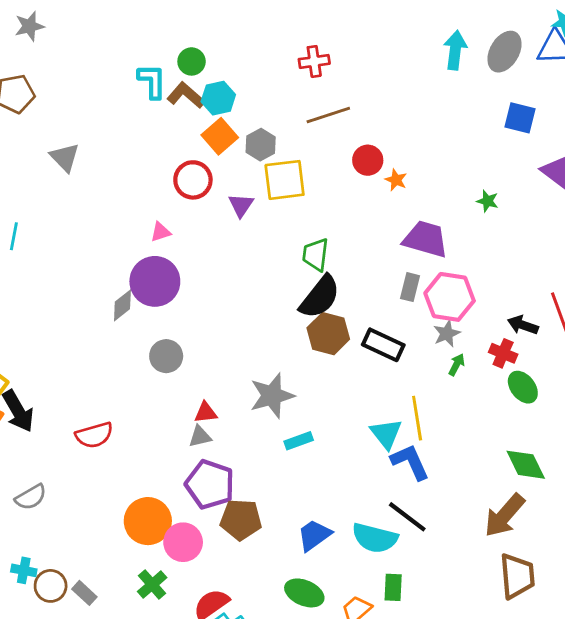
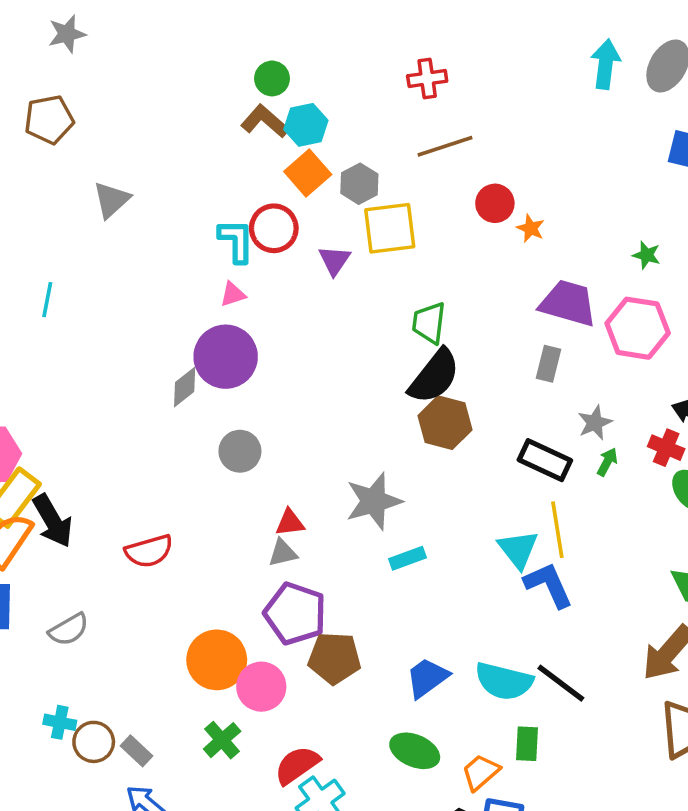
cyan L-shape: (152, 81) -> (236, 241), moved
gray triangle: (65, 157) -> (111, 200), turned 32
pink hexagon: (450, 297) -> (638, 328), moved
black rectangle: (383, 345) -> (545, 460), moved
black line: (407, 517) -> (561, 683), moved

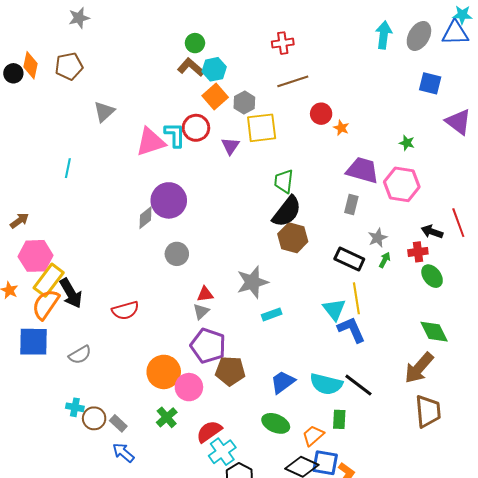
pink triangle: (233, 294) -> (151, 142), moved, size x2.0
red cross: (666, 448) -> (418, 252), turned -30
gray triangle: (283, 553) -> (201, 311), turned -30

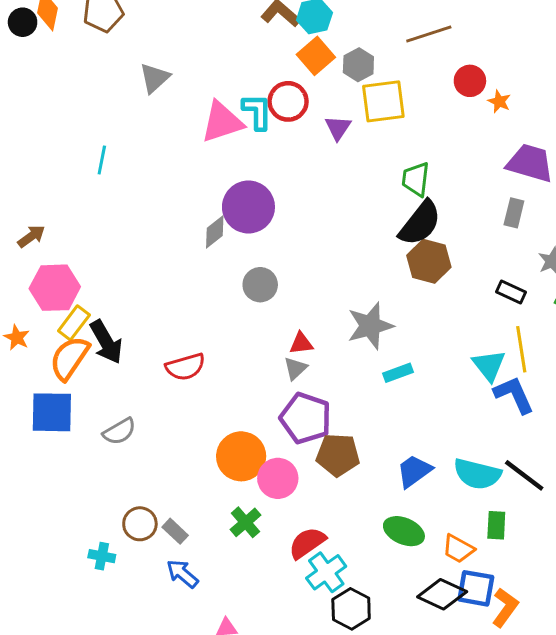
black rectangle: (349, 259) -> (511, 292), size x0.7
yellow rectangle: (49, 280) -> (74, 323), size x0.7
cyan cross: (75, 407) -> (102, 556), moved
orange trapezoid: (313, 436) -> (458, 549), turned -110

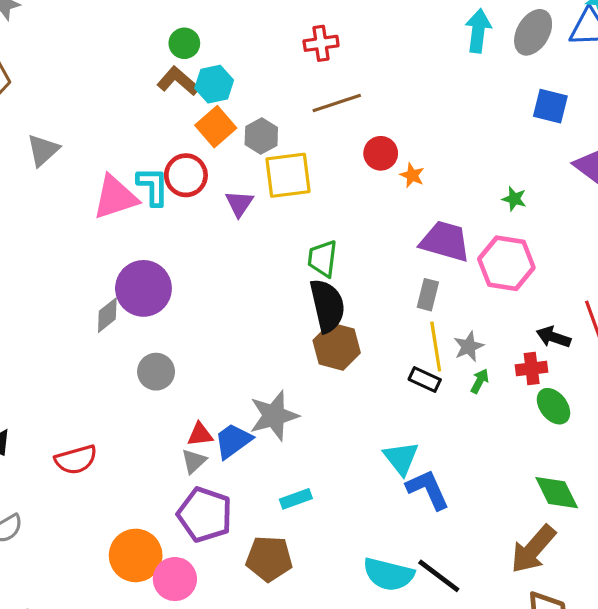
black semicircle: (420, 223) -> (327, 306), turned -51
yellow line: (521, 349) -> (436, 347), moved
cyan rectangle: (398, 373) -> (296, 499), moved
brown pentagon: (338, 455) -> (269, 559), moved
blue trapezoid: (414, 471) -> (233, 441), moved

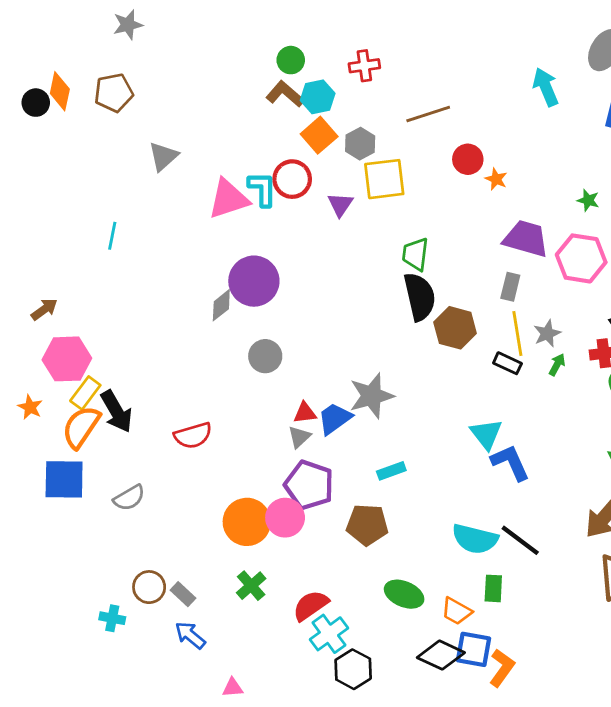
cyan arrow: (478, 31) -> (546, 87), moved, turned -30
red cross: (321, 43) -> (364, 66), moved
brown hexagon: (337, 347) -> (455, 328), moved
pink circle: (175, 579) -> (285, 518), moved

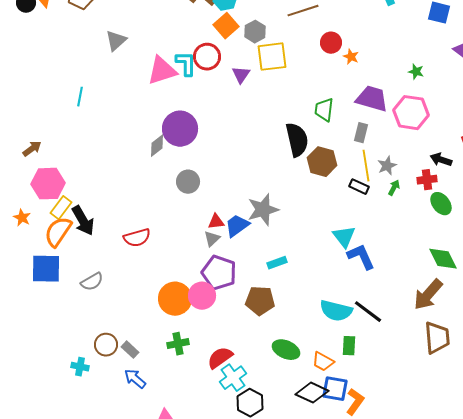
green trapezoid: (415, 254) -> (324, 110), moved
green cross: (251, 586) -> (178, 344), turned 30

